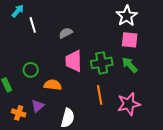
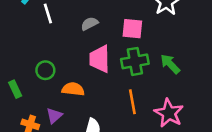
pink square: (130, 40) -> (132, 29), moved
pink star: (129, 104) -> (169, 113), turned -30

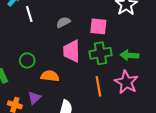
green arrow: (170, 64) -> (129, 55), turned -42
pink star: (169, 113) -> (126, 82), moved

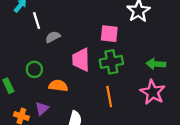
gray semicircle: (63, 22) -> (53, 37), moved
green arrow: (129, 55) -> (156, 64), moved
pink star: (126, 82) -> (153, 92), moved

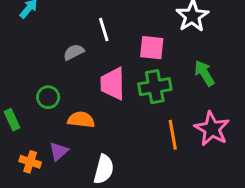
white line: (37, 21) -> (104, 30), moved
green arrow: (156, 64) -> (204, 73), moved, turned 54
orange line: (109, 97) -> (173, 135), moved

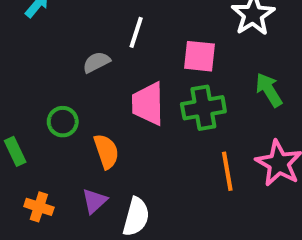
white line: (104, 30) -> (136, 32), turned 35
orange semicircle: (81, 120) -> (106, 151), turned 64
purple triangle: (59, 151) -> (94, 201), moved

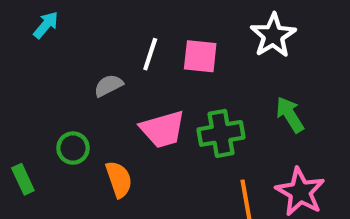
pink square: (199, 56) -> (200, 56), moved
pink trapezoid: (148, 104) -> (163, 129), turned -105

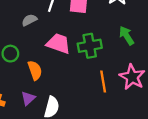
pink trapezoid: (163, 129) -> (58, 43), turned -145

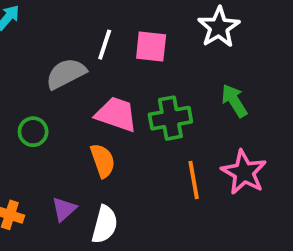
gray semicircle: (29, 20) -> (66, 74), size x1.5
orange semicircle: (35, 70) -> (103, 161), moved

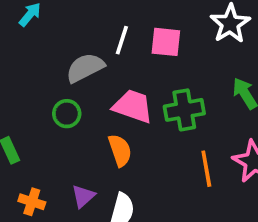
green circle: (33, 132) -> (67, 114), moved

